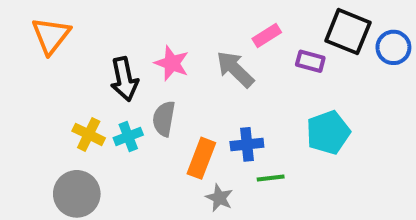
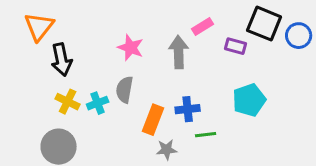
gray arrow: (235, 69) -> (179, 52), turned 44
black arrow: (124, 79) -> (62, 60), moved
gray star: (219, 198) -> (167, 150), turned -30

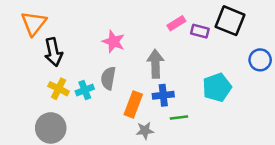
blue circle: (299, 36) -> (260, 60), moved
purple rectangle: (236, 46) -> (200, 31), moved
gray arrow: (179, 52) -> (155, 64), moved

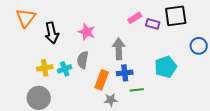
black square: (230, 21) -> (176, 16), turned -30
black arrow: (53, 52) -> (52, 33), moved
yellow cross: (59, 89) -> (45, 68), turned -35

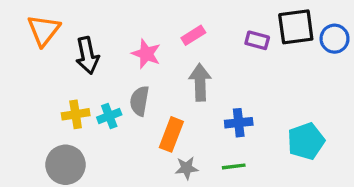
pink rectangle: (135, 18) -> (193, 35), moved
blue circle: (199, 46) -> (335, 39), moved
cyan pentagon: (166, 67) -> (306, 141), moved
blue cross: (125, 73) -> (239, 123), moved
green line: (137, 90) -> (234, 166), moved

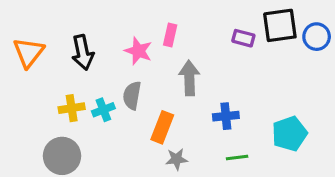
orange triangle: (44, 30) -> (29, 52), moved
pink rectangle: (193, 35) -> (170, 35), moved, turned -45
green line: (234, 166) -> (237, 158), moved

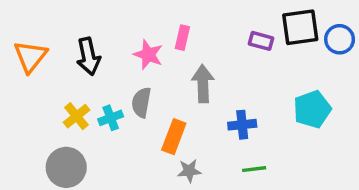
yellow cross: (72, 108) -> (76, 116), turned -30
cyan pentagon: (290, 134) -> (312, 109), moved

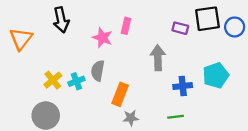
black arrow: (88, 56) -> (61, 20), moved
gray arrow: (203, 84) -> (158, 58), moved
blue cross: (242, 125) -> (183, 86), moved

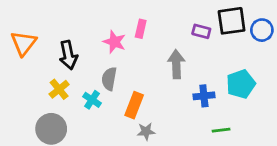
black arrow: (61, 20) -> (68, 55), moved
cyan cross: (76, 81) -> (92, 100), moved, turned -35
green line: (176, 117) -> (221, 130), moved

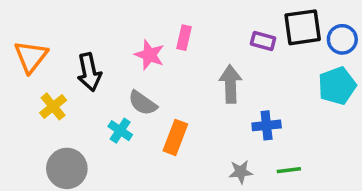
gray semicircle: (109, 79) -> (143, 103), turned -65
cyan pentagon: (241, 84) -> (337, 86), moved
yellow cross: (59, 89) -> (53, 106), moved
gray star: (146, 131) -> (241, 172), moved

